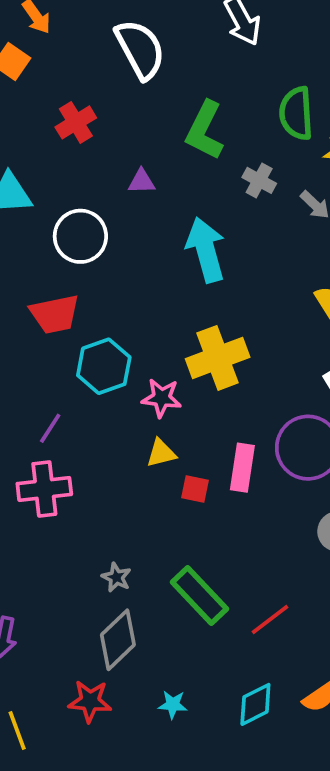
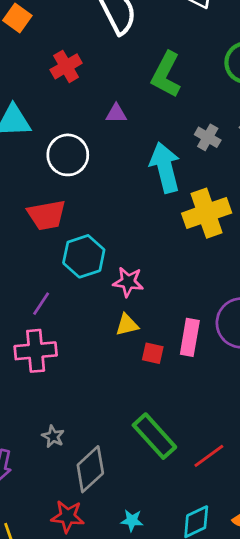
gray cross: (259, 180) -> (208, 137), moved
yellow cross: (218, 358) -> (207, 213), moved
gray star: (116, 577) -> (53, 436), moved

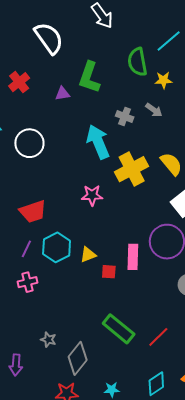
purple triangle: (116, 113) -> (62, 94), moved
red trapezoid: (47, 215) -> (33, 211), moved
cyan hexagon: (84, 256) -> (57, 247), moved
pink star: (128, 282) -> (92, 195), moved
pink cross: (36, 351) -> (27, 282), size x0.7

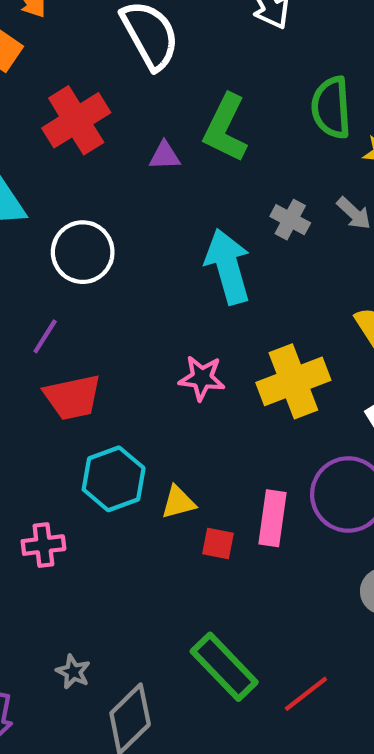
red cross: (19, 82) -> (76, 120), size x1.4
yellow cross: (132, 169) -> (293, 381), moved
purple line: (26, 249) -> (45, 336), moved

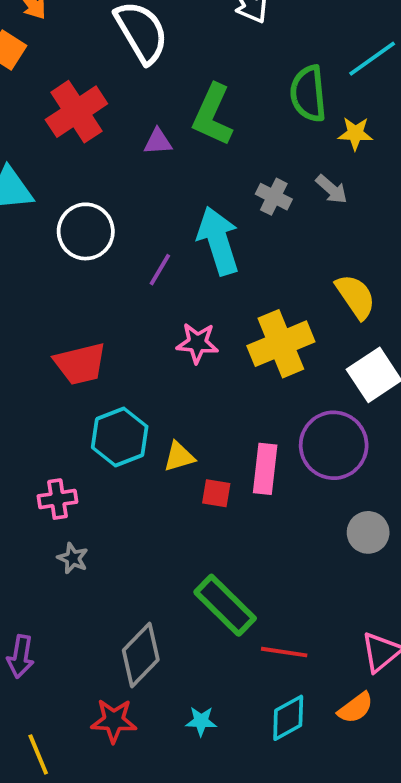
purple line: (45, 336) -> (160, 270), moved
gray star: (73, 672) -> (73, 558), moved
red line: (306, 694) -> (284, 652), moved, turned 48

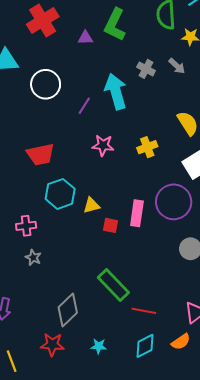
yellow cross: (281, 344) -> (147, 147), size x0.6

